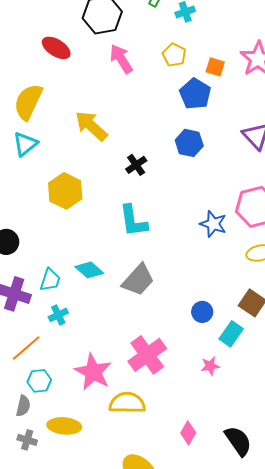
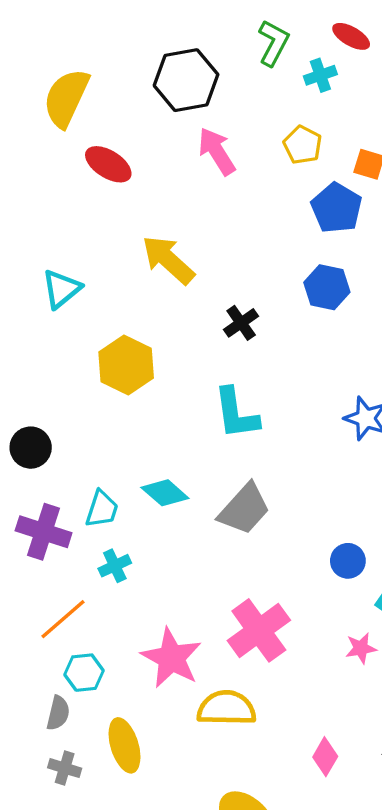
red ellipse: (56, 48) -> (108, 164), moved
yellow semicircle: (28, 102) -> (66, 98), moved
yellow ellipse: (64, 426) -> (125, 745), turned 68

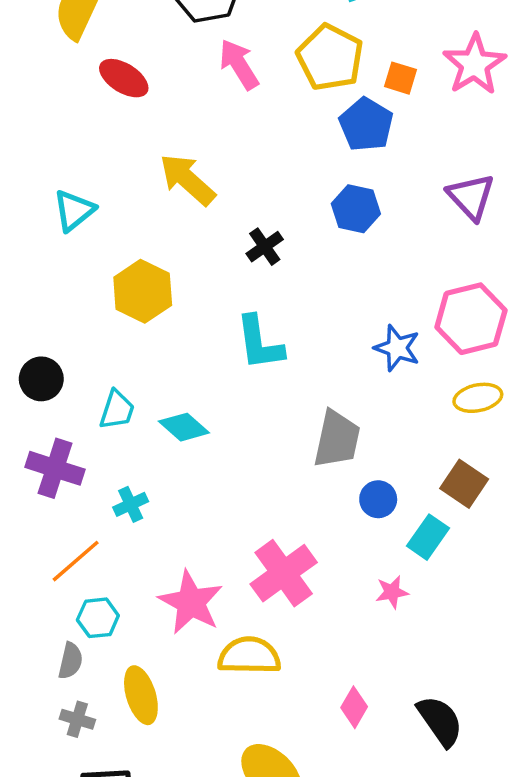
yellow pentagon: (303, 145) -> (330, 57), size x1.6
cyan trapezoid: (102, 509) -> (117, 410), moved
gray trapezoid: (244, 509) -> (337, 439), moved, turned -30

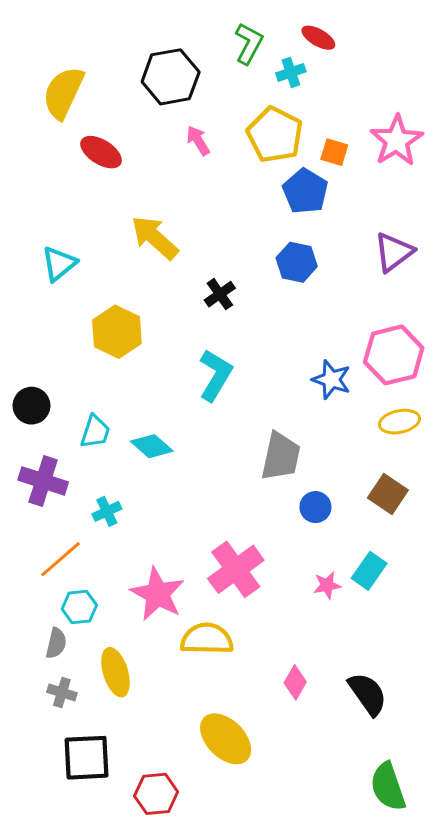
pink arrow: (239, 64) -> (198, 141), size x0.7
purple triangle: (471, 197) -> (394, 252), turned 36
cyan L-shape: (260, 343) -> (215, 375), turned -141
cyan rectangle: (428, 537) -> (369, 571), moved

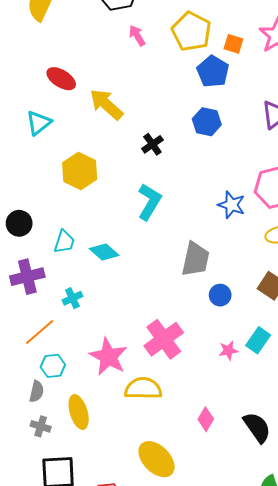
red ellipse: (101, 152) -> (61, 79), moved
purple cross: (43, 481) -> (27, 277), turned -32

